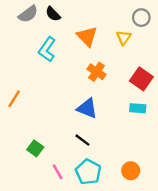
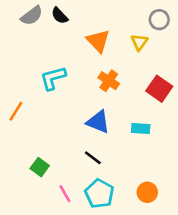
cyan L-shape: (47, 49) -> (53, 78), moved, turned 40
cyan rectangle: (138, 108) -> (141, 129), moved

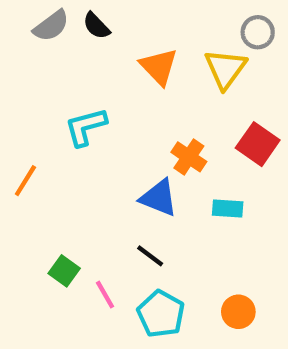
yellow triangle: (139, 42) -> (225, 69), size x1.5
orange cross: (109, 81) -> (189, 157), moved
pink line: (65, 194) -> (105, 295), moved

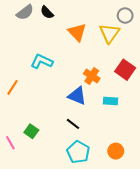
cyan L-shape: (86, 127) -> (42, 61), turned 40
pink line: (105, 295) -> (10, 143), moved

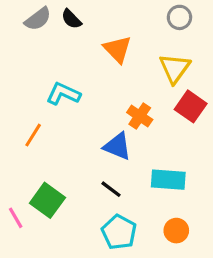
gray circle: (125, 16) -> (179, 17), moved
yellow triangle: (109, 33) -> (175, 68), moved
orange line: (13, 87) -> (33, 135), moved
cyan rectangle: (111, 101) -> (168, 180), moved, size x1.5
green square: (31, 131) -> (47, 200), size x1.5

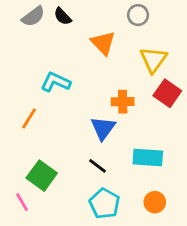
gray circle: (179, 17) -> (138, 15), moved
orange cross: (140, 116) -> (123, 102), turned -35
blue triangle: (117, 146) -> (103, 128), turned 44
pink line: (16, 218) -> (22, 202), moved

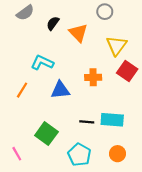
black semicircle: (63, 16) -> (53, 23), moved, turned 80
blue triangle: (103, 128) -> (60, 90), moved, turned 48
black line: (98, 166) -> (87, 122), moved, turned -32
green square: (42, 176) -> (46, 134), moved

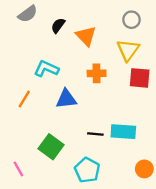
gray circle: (105, 12) -> (131, 20), moved
red square: (127, 71) -> (140, 78), turned -30
orange cross: (93, 77) -> (97, 73), moved
orange circle: (118, 154) -> (144, 169), moved

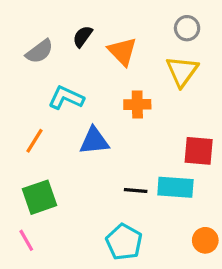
gray semicircle: (28, 14) -> (40, 51), moved
red square: (140, 78) -> (199, 151), moved
green square: (51, 147) -> (40, 197), moved, turned 35

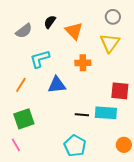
cyan L-shape: (66, 98) -> (40, 59), turned -40

